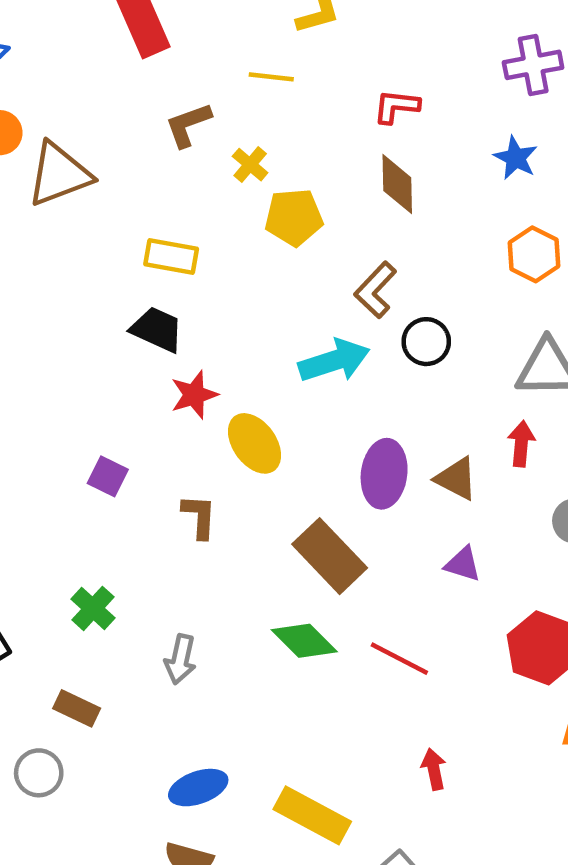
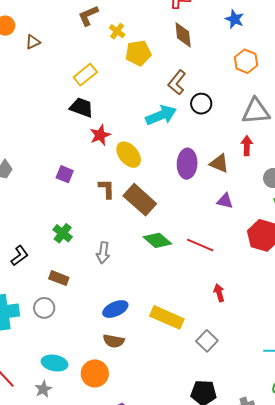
brown triangle: (59, 174) -> (33, 42), size x0.5
yellow rectangle: (171, 256) -> (85, 75), turned -45
brown rectangle: (330, 556) -> (140, 200), moved

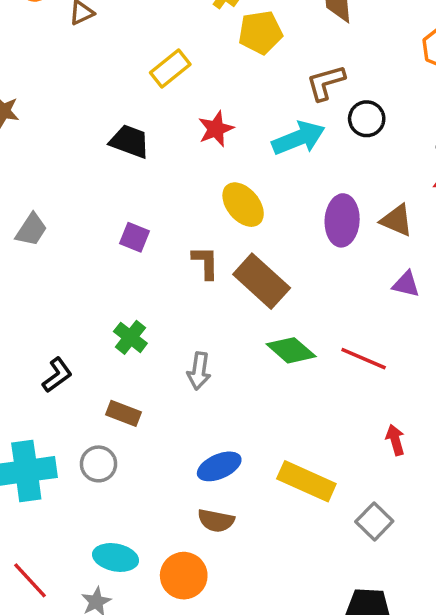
brown L-shape: (177, 82) -> (326, 83), turned 35
black trapezoid: (81, 107) -> (130, 141), moved
red star: (100, 135) -> (216, 129), moved

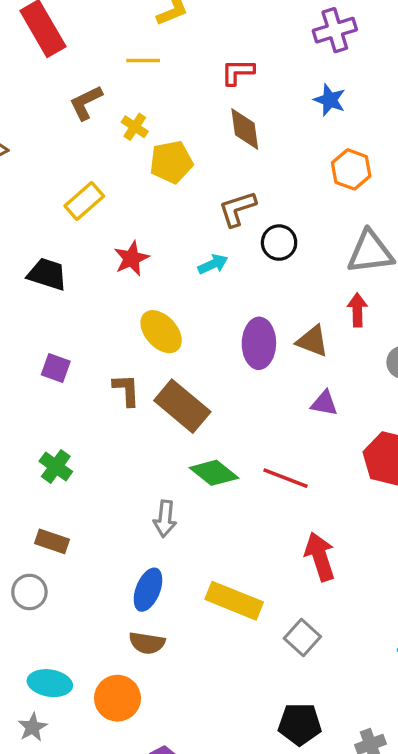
cyan arrow: (298, 138) -> (213, 264), size x0.6
gray arrow: (199, 371) -> (165, 519), moved
red arrow: (395, 440) -> (320, 557), size x1.6
blue ellipse: (219, 466) -> (148, 590), turned -42

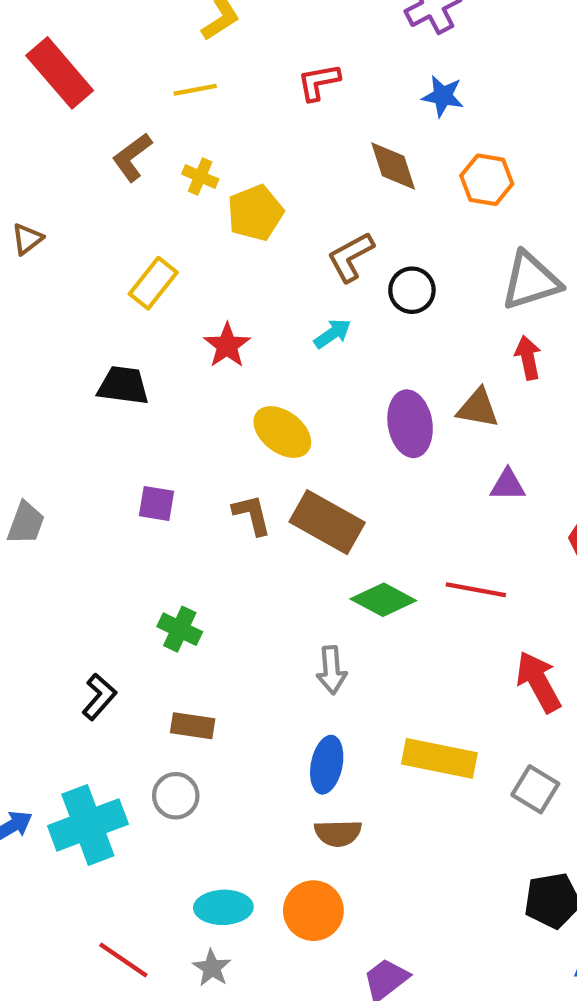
brown diamond: (245, 129) -> (393, 166), moved

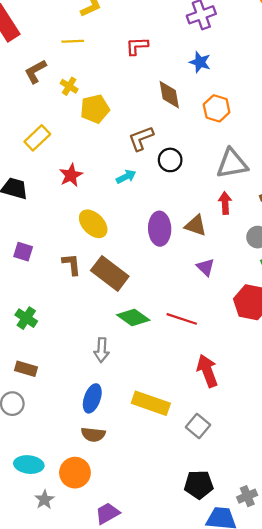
purple triangle: (508, 485) -> (206, 267), turned 36
gray star: (212, 968) -> (44, 500), moved

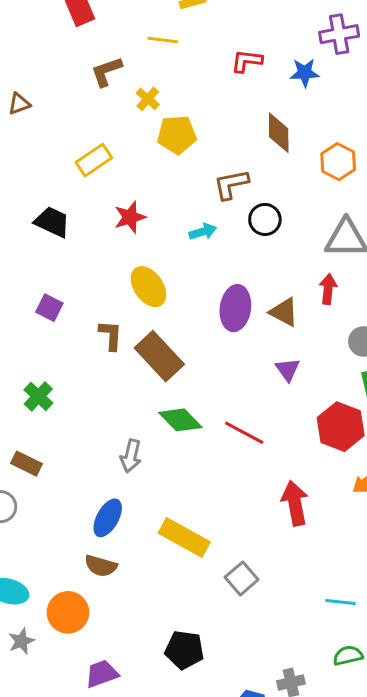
blue star: (200, 62) -> (305, 73), moved, turned -30
red arrow: (207, 371) -> (295, 503), moved
black pentagon: (199, 485) -> (184, 650), moved

